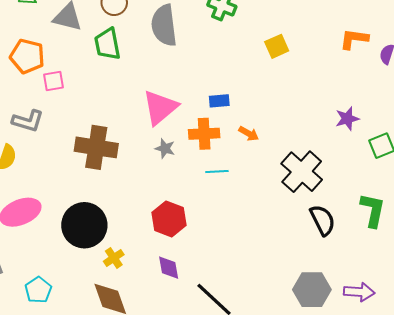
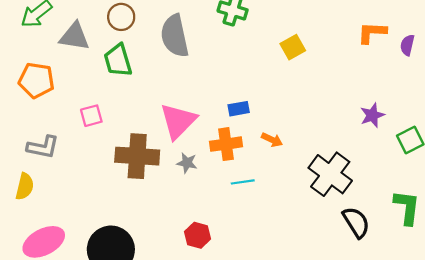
pink square: (53, 81) -> (91, 116), moved
brown cross: (96, 147) -> (137, 156), moved
red hexagon: (169, 219) -> (198, 235), size x0.7

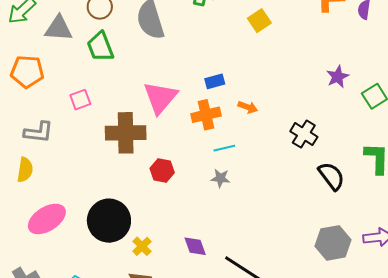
gray star: (187, 163) -> (220, 178), moved
black cross: (330, 174) -> (304, 134), size x0.7
red hexagon: (198, 235) -> (162, 170), moved

